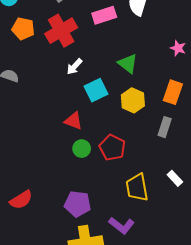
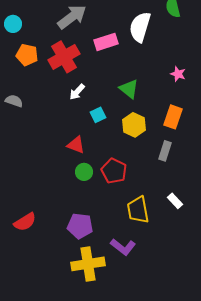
cyan square: (96, 90) -> (98, 115), size x0.7

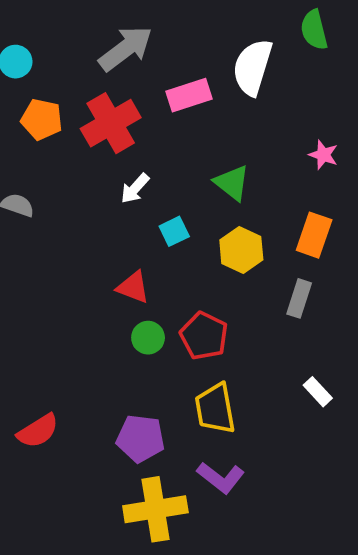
yellow trapezoid: (138, 210) -> (215, 409), moved

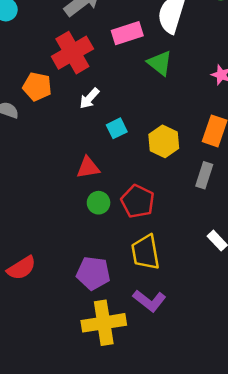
orange pentagon: (42, 119) -> (37, 87), moved
green triangle: (232, 183) -> (160, 63), moved
red triangle: (133, 287) -> (88, 167), turned -30

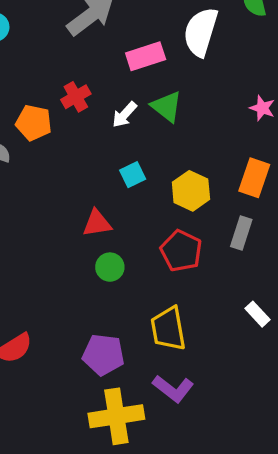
red cross: (72, 53) -> (76, 97), moved, size x0.6
green triangle: (160, 63) -> (167, 107), moved
white arrow: (89, 98) -> (124, 115), moved
red pentagon: (138, 201) -> (181, 251), moved

